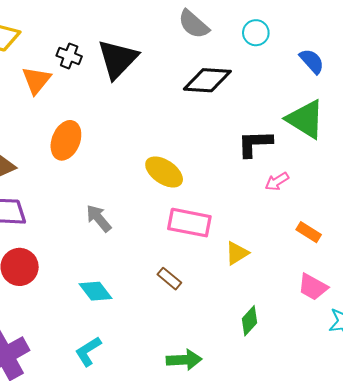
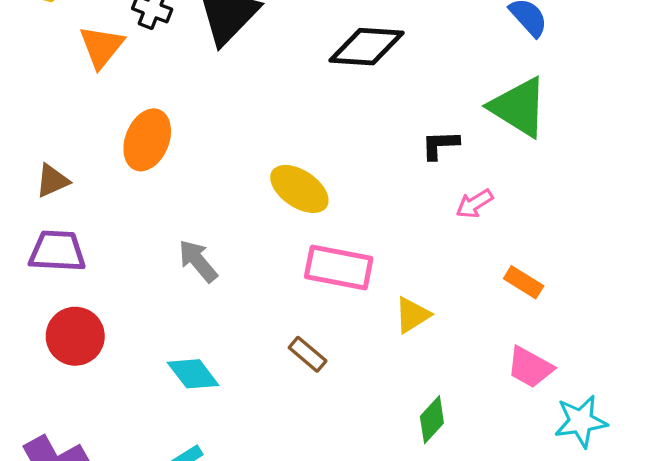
black L-shape: (255, 143) -> (440, 145), size x0.7

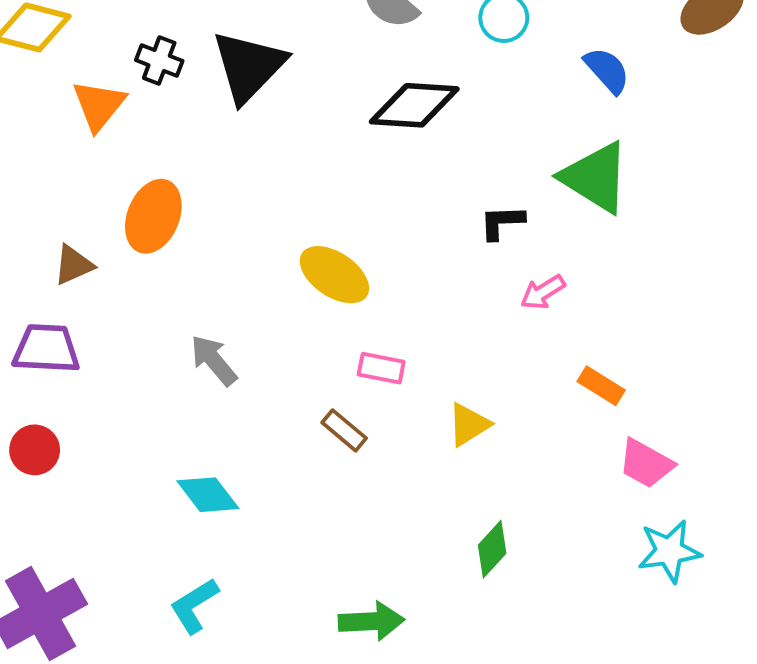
brown triangle: (52, 181) -> (74, 265), moved
pink rectangle: (339, 267) -> (381, 368), size x0.6
red circle: (75, 336) -> (35, 450), moved, size x0.7
brown rectangle: (308, 354) -> (344, 430), moved
pink trapezoid: (530, 367) -> (646, 464), moved

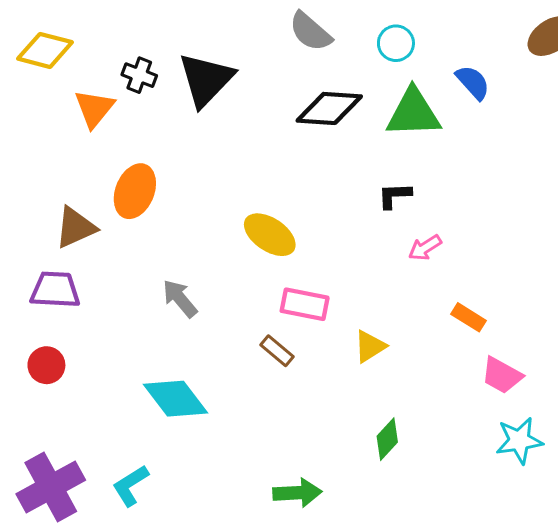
green triangle: (595, 177) -> (413, 113), moved, turned -34
brown triangle: (74, 265) -> (75, 227), size x1.4
pink rectangle: (381, 368) -> (305, 304), size x1.4
cyan diamond: (208, 495) -> (175, 399), size x1.4
cyan L-shape: (194, 606) -> (131, 486), moved

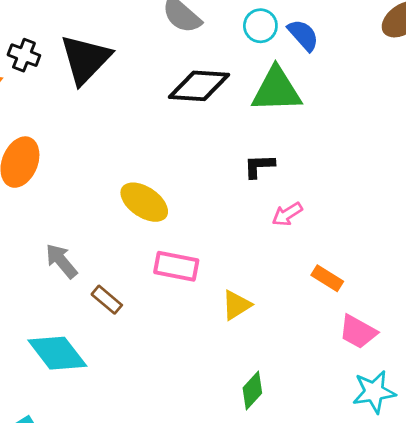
blue semicircle: (473, 82) -> (303, 35), moved
brown rectangle: (277, 351) -> (107, 300), moved

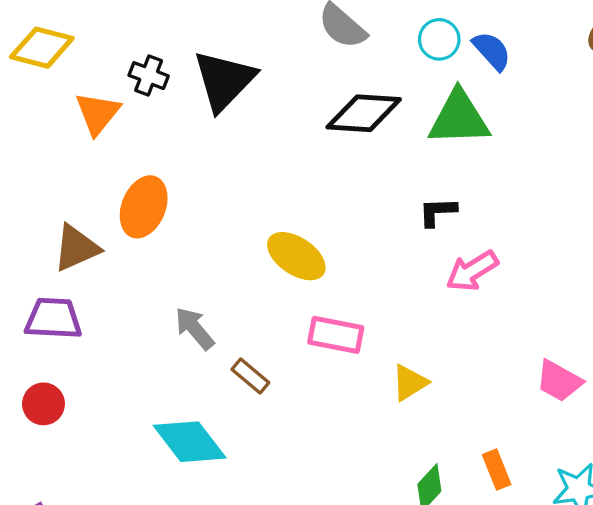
pink arrow: (287, 214) -> (472, 271), size x1.4
orange rectangle: (327, 278) -> (497, 470), moved, turned 36
pink trapezoid: (358, 332) -> (559, 381), moved

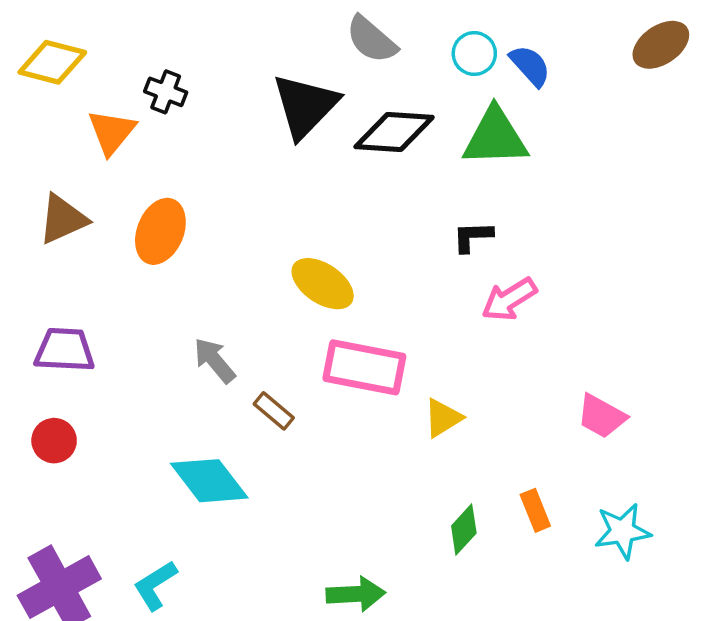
black triangle: (224, 80) -> (305, 106), moved
brown triangle: (76, 248) -> (63, 219), moved
pink rectangle: (336, 335) -> (364, 367), size x1.4

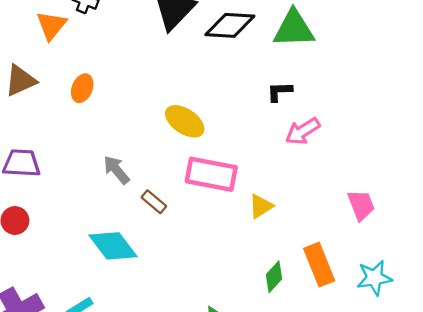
orange ellipse: (160, 231) -> (82, 88), size x0.7
pink trapezoid: (602, 416) -> (361, 205), turned -140
orange rectangle: (535, 510) -> (319, 265), size x1.6

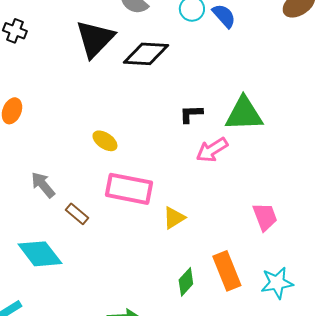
green triangle: (294, 29) -> (244, 114), moved
yellow ellipse: (185, 121) -> (105, 141), size x0.7

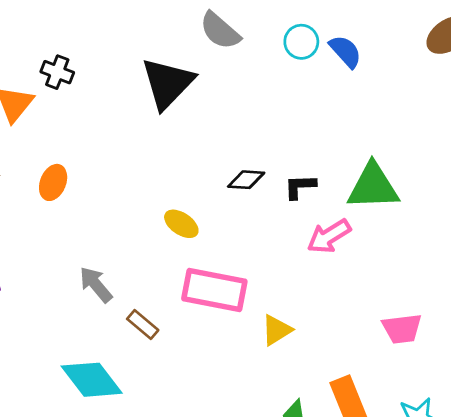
black diamond: (146, 54) -> (246, 180), moved, size x0.6
pink trapezoid: (265, 217) -> (402, 329), turned 104

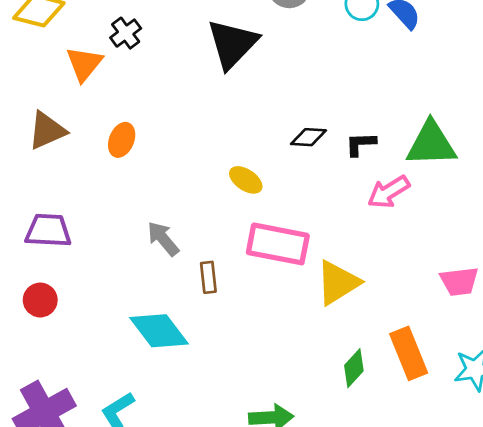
black cross: (57, 72) -> (126, 33), turned 32
brown rectangle: (143, 324) -> (208, 277), turned 44
yellow triangle: (276, 330) -> (338, 283), size x1.5

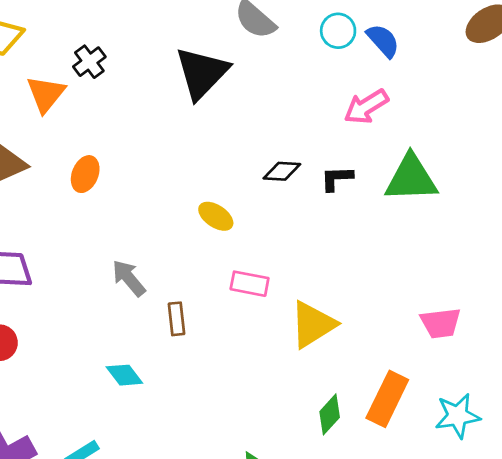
pink arrow: (389, 192) -> (366, 107), moved
pink rectangle: (278, 244) -> (250, 284), size x0.6
cyan diamond: (159, 331) -> (124, 375), size x0.6
orange rectangle: (409, 353) -> (387, 399), turned 48

